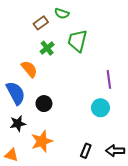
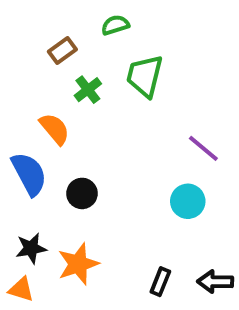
green semicircle: (62, 13) -> (115, 25), turned 144
brown rectangle: (41, 23) -> (62, 50), moved
purple line: (109, 79) -> (203, 148), turned -42
black star: (18, 123) -> (31, 248), moved

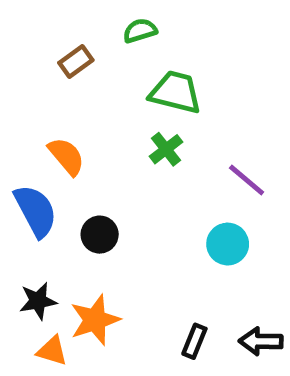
green trapezoid: (145, 76) -> (175, 92), turned 90
green cross: (88, 90) -> (166, 149), moved
orange triangle: (21, 289) -> (52, 351), moved

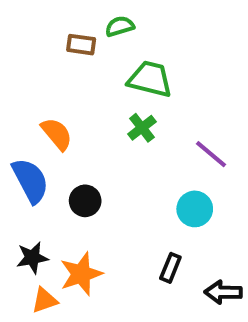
brown rectangle: (76, 61) -> (81, 45), moved, turned 44
black rectangle: (194, 341) -> (170, 268), moved
orange triangle: (52, 351) -> (45, 300), turned -36

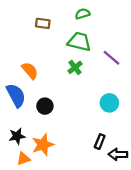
green semicircle: (120, 26) -> (83, 14), moved
purple line: (211, 154) -> (112, 58), moved
cyan circle: (195, 209) -> (109, 103), moved
black rectangle: (170, 268) -> (100, 142), moved

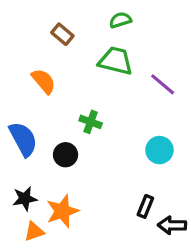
brown rectangle: (43, 23) -> (62, 34), turned 32
green cross: (75, 67) -> (91, 122), moved, turned -32
orange semicircle: (30, 71) -> (44, 81), moved

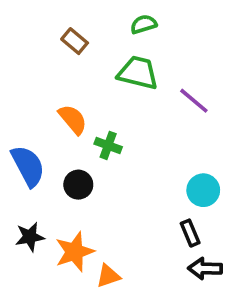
orange semicircle: (44, 81) -> (73, 119), moved
cyan circle: (159, 150) -> (203, 190), moved
black rectangle: (145, 206) -> (190, 233), moved, turned -45
orange triangle: (34, 231) -> (108, 276), moved

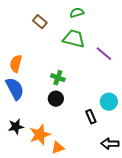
orange semicircle: (73, 119) -> (16, 64), moved, turned -126
black circle: (78, 185) -> (56, 99), moved
black rectangle: (190, 233) -> (91, 117), moved

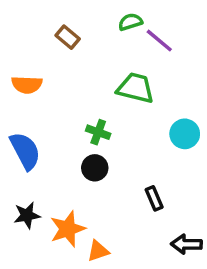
green trapezoid: (74, 39) -> (135, 88), moved
purple line: (104, 54) -> (159, 41), moved
orange semicircle: (16, 64) -> (27, 85), moved, turned -102
cyan circle: (109, 102) -> (185, 134), moved

